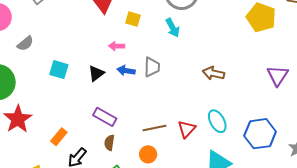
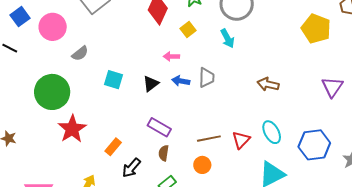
yellow square: (133, 19) -> (188, 30), turned 35

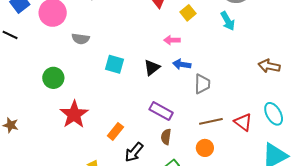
gray semicircle: (80, 53) -> (81, 39), turned 48
gray trapezoid: (207, 78) -> (202, 84), moved
green circle: (52, 92) -> (53, 78), size x0.6
red triangle: (241, 140) -> (243, 122), turned -36

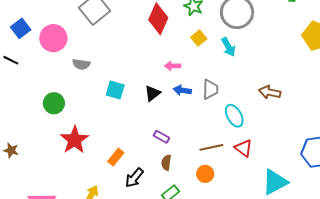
yellow square: (188, 13) -> (199, 38), moved
gray trapezoid: (202, 84) -> (210, 89), moved
purple rectangle: (161, 111) -> (162, 137), size x0.7
cyan ellipse: (274, 114) -> (234, 116), moved

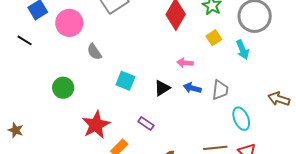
gray semicircle: (81, 64) -> (94, 52), turned 42
purple rectangle: (162, 137) -> (146, 123), moved
red star: (75, 140) -> (96, 125), moved

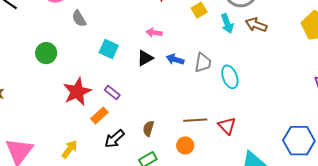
pink arrow: (185, 63) -> (154, 33), moved
brown arrow: (279, 99) -> (256, 25), moved
cyan ellipse: (241, 119) -> (230, 77), moved
purple rectangle: (146, 123) -> (112, 92), moved

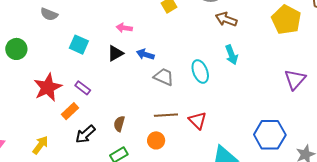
gray semicircle: (79, 19) -> (49, 14), turned -36
cyan arrow: (227, 23) -> (232, 55), moved
gray trapezoid: (203, 63) -> (164, 77), moved, turned -75

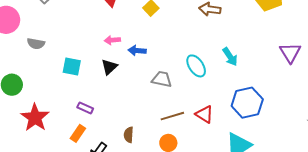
blue arrow: (145, 54) -> (137, 51), moved
cyan arrow: (232, 55) -> (230, 57), moved
red star: (48, 87) -> (35, 118), moved
blue hexagon: (270, 135) -> (247, 103), moved

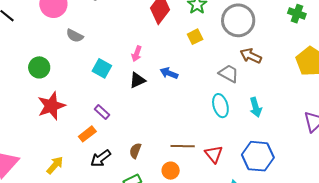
pink arrow: (112, 40) -> (137, 54), moved, turned -84
gray trapezoid: (162, 79) -> (229, 73), moved

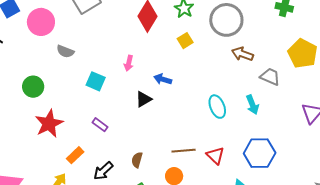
gray trapezoid: (229, 73) -> (270, 77), moved
black triangle: (137, 80) -> (144, 99), moved
orange rectangle: (87, 134) -> (75, 155), moved

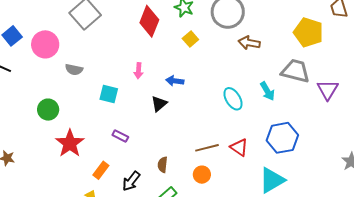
gray trapezoid: (270, 77) -> (295, 71), moved, size x1.4

